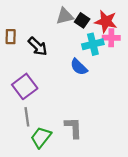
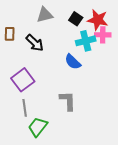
gray triangle: (65, 16) -> (45, 15), moved
gray L-shape: (73, 128) -> (68, 101), moved

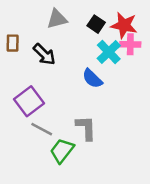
cyan cross: (86, 41) -> (109, 52), turned -30
gray line: (25, 108) -> (42, 129), moved, turned -54
green trapezoid: (38, 127) -> (62, 151), moved

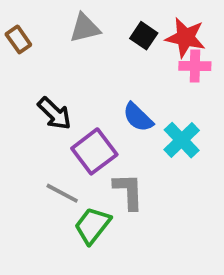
brown rectangle: (13, 43) -> (18, 39), moved, turned -36
cyan cross: (109, 52) -> (182, 140), moved
black arrow: (44, 54) -> (54, 113), moved
purple square: (29, 101) -> (94, 151), moved

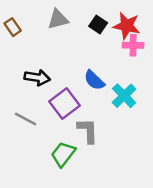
black arrow: (54, 113) -> (37, 78), turned -35
gray line: (62, 193) -> (26, 119), moved

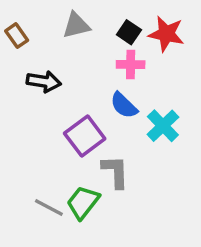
pink cross: (133, 45) -> (131, 65), moved
black arrow: (37, 78) -> (44, 82), moved
gray line: (26, 119) -> (49, 207), moved

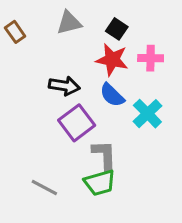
red star: (166, 34) -> (112, 60), moved
pink cross: (131, 65) -> (151, 58), moved
black arrow: (44, 82) -> (64, 86), moved
green trapezoid: (83, 202) -> (100, 183), moved, turned -144

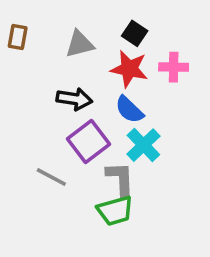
gray triangle: (69, 23) -> (80, 44), moved
brown rectangle: (15, 32) -> (18, 37), turned 45
cyan cross: (147, 114) -> (143, 145), moved
gray line: (44, 187) -> (51, 177), moved

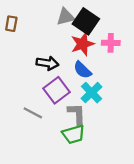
black square: (135, 33) -> (86, 21), size x1.6
gray triangle: (80, 44) -> (66, 17), moved
red star: (129, 69) -> (82, 44), turned -30

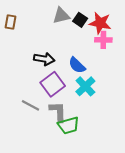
black square: (86, 21) -> (80, 20), size x0.6
red star: (82, 44) -> (100, 23), moved, turned 30
gray L-shape: (77, 114) -> (58, 112), moved

